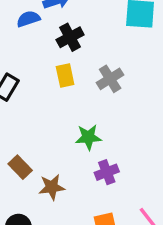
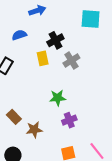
blue semicircle: (28, 19) -> (19, 35), moved
black cross: (70, 37) -> (55, 40), moved

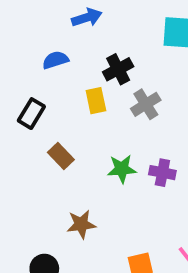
brown rectangle: (14, 117) -> (61, 156), moved
purple cross: (69, 120) -> (162, 173), moved, turned 32

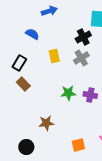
blue semicircle: (55, 60) -> (32, 34), turned 48
black cross: (118, 69) -> (83, 37), moved
brown rectangle: (61, 156) -> (23, 84), moved

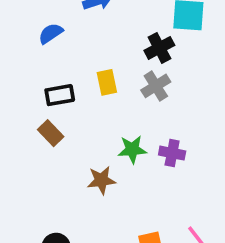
blue semicircle: (32, 34) -> (51, 33), moved, turned -64
black rectangle: (19, 63) -> (60, 95), moved, turned 49
brown star: (46, 123) -> (101, 180), moved

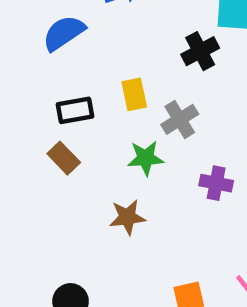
blue semicircle: (51, 33) -> (64, 33), size x1.4
gray cross: (156, 86) -> (180, 119), moved
green star: (132, 149) -> (146, 158), moved

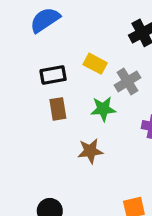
yellow rectangle: (134, 94) -> (95, 64), turned -50
brown rectangle: (64, 158) -> (58, 109), moved, turned 35

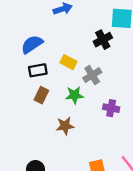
blue semicircle: (45, 20) -> (32, 44), moved
brown rectangle: (58, 109) -> (41, 95), turned 35

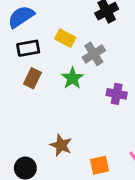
green star: (74, 95) -> (72, 78), turned -30
brown star: (65, 126) -> (61, 145), moved, turned 30

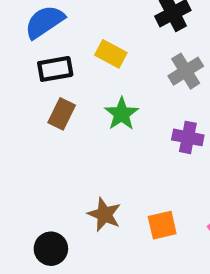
gray cross: (94, 54) -> (186, 71), moved
orange square: (100, 165) -> (162, 225), moved

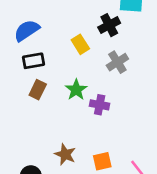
yellow rectangle: (111, 54) -> (80, 44), moved, turned 30
purple cross: (188, 137) -> (100, 105), moved

